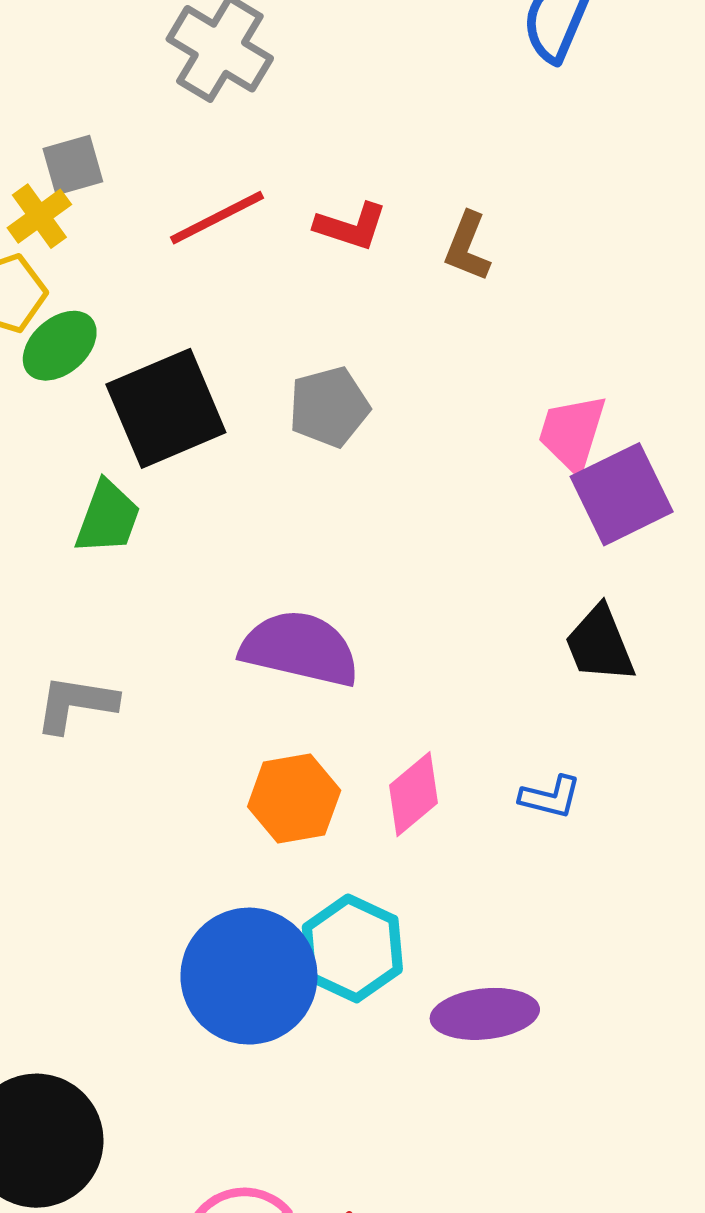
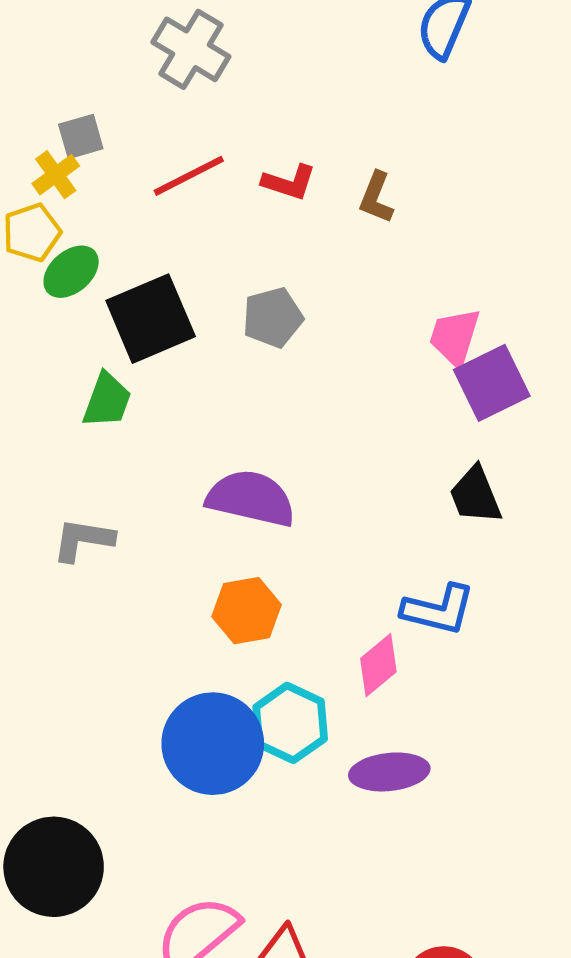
pink diamond: (413, 794) -> (378, 665), moved
blue L-shape: (550, 797) -> (438, 610), size x1.6

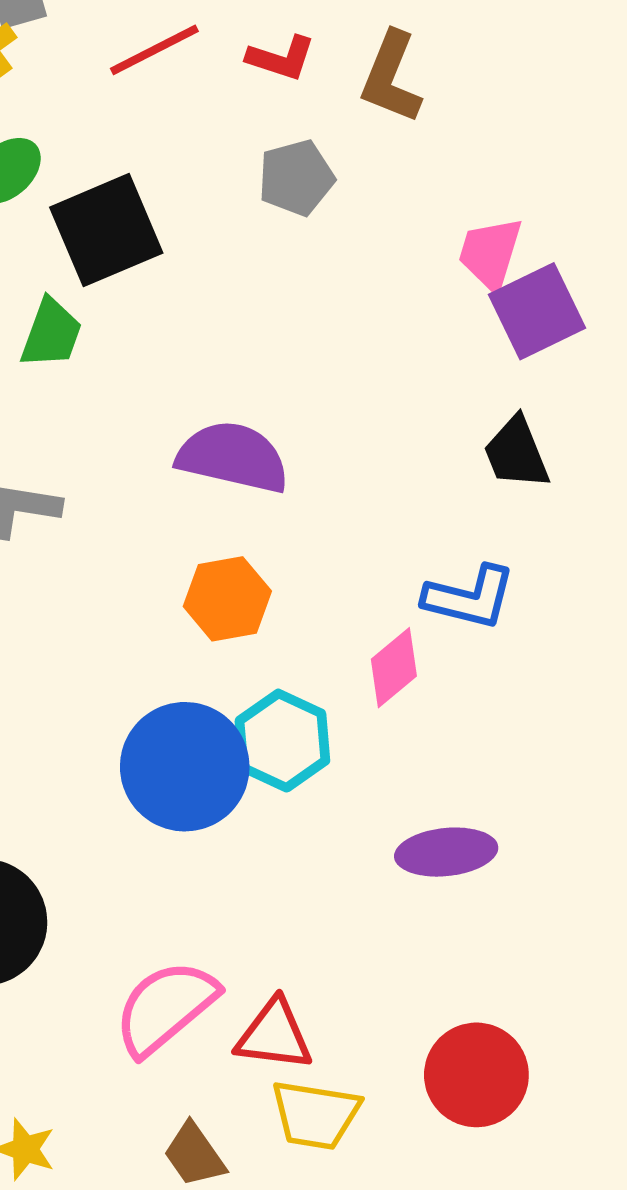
brown L-shape: (376, 198) -> (391, 77), size x1.4
gray pentagon: (273, 317) -> (296, 178), moved
purple ellipse: (389, 772) -> (446, 852), moved

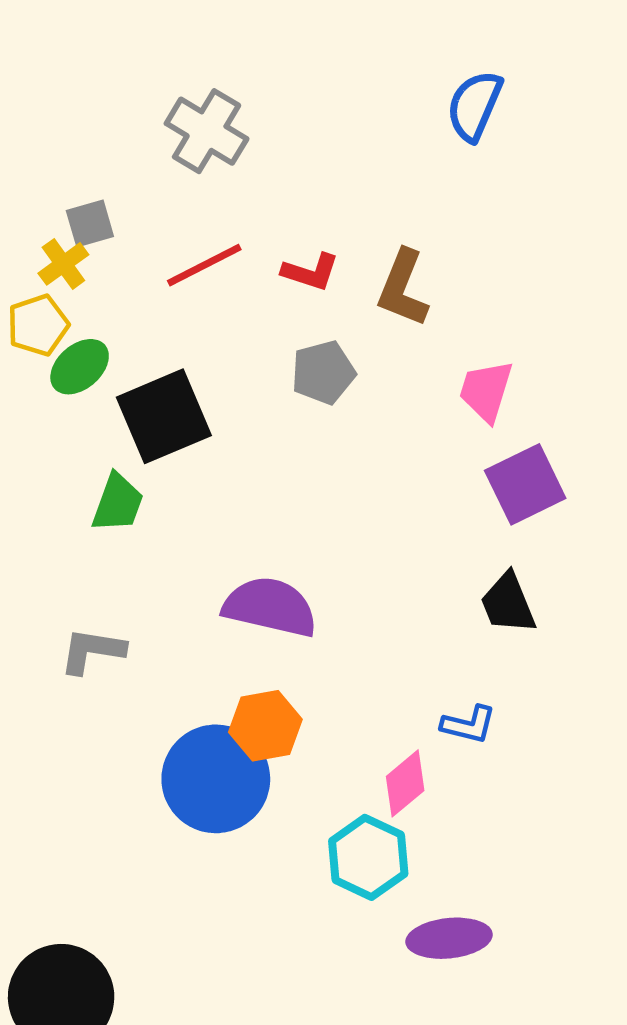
pink trapezoid: (490, 253) -> (486, 391), moved
blue L-shape: (470, 597) -> (469, 725), size x0.7
cyan hexagon: (282, 741) -> (368, 857), moved
blue circle: (185, 767) -> (216, 779), moved

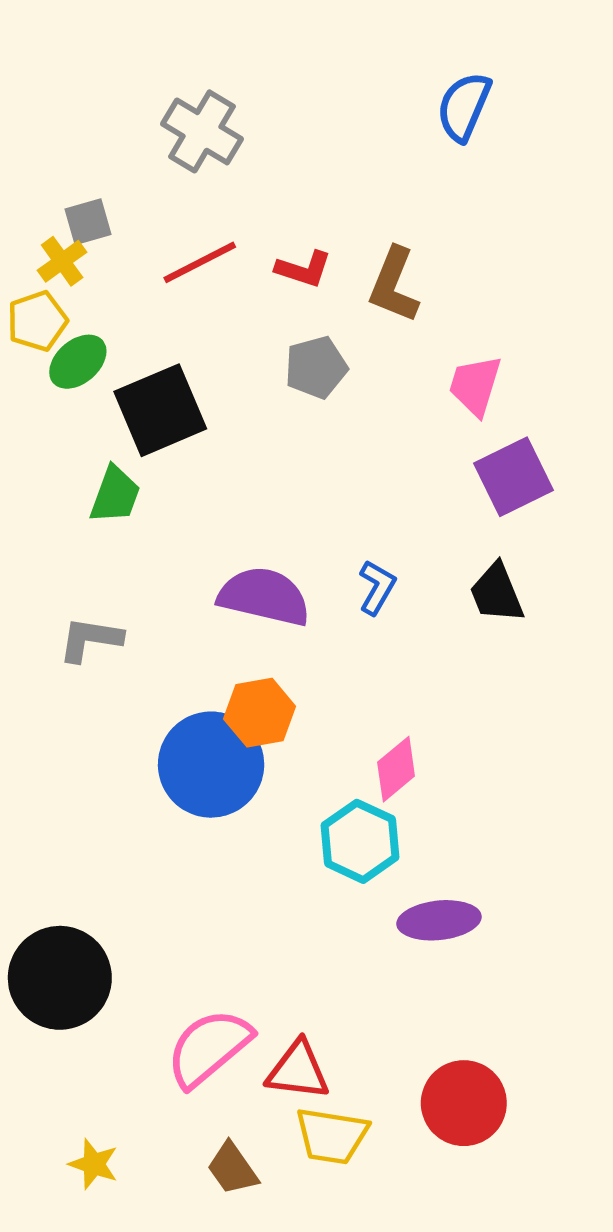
blue L-shape: (469, 725) -> (377, 587), moved, turned -74

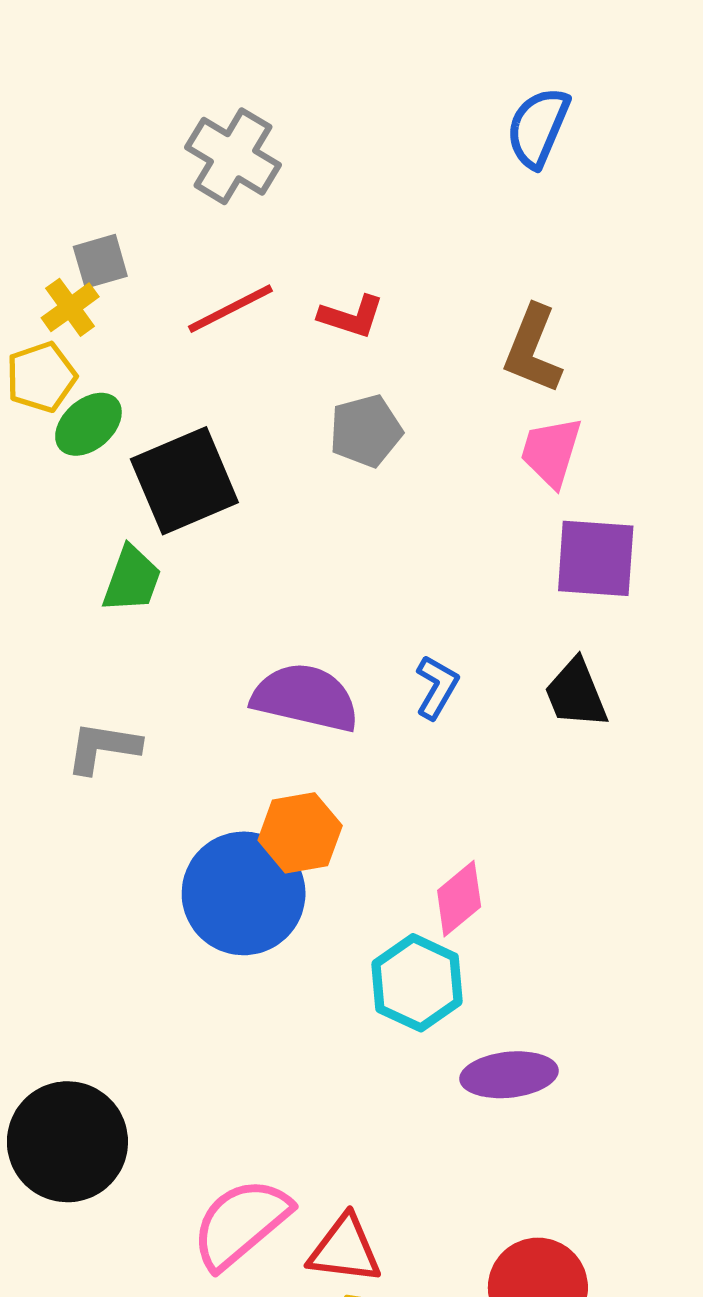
brown L-shape: (394, 285) -> (533, 349), moved
purple square: (513, 477) -> (596, 558), turned 30

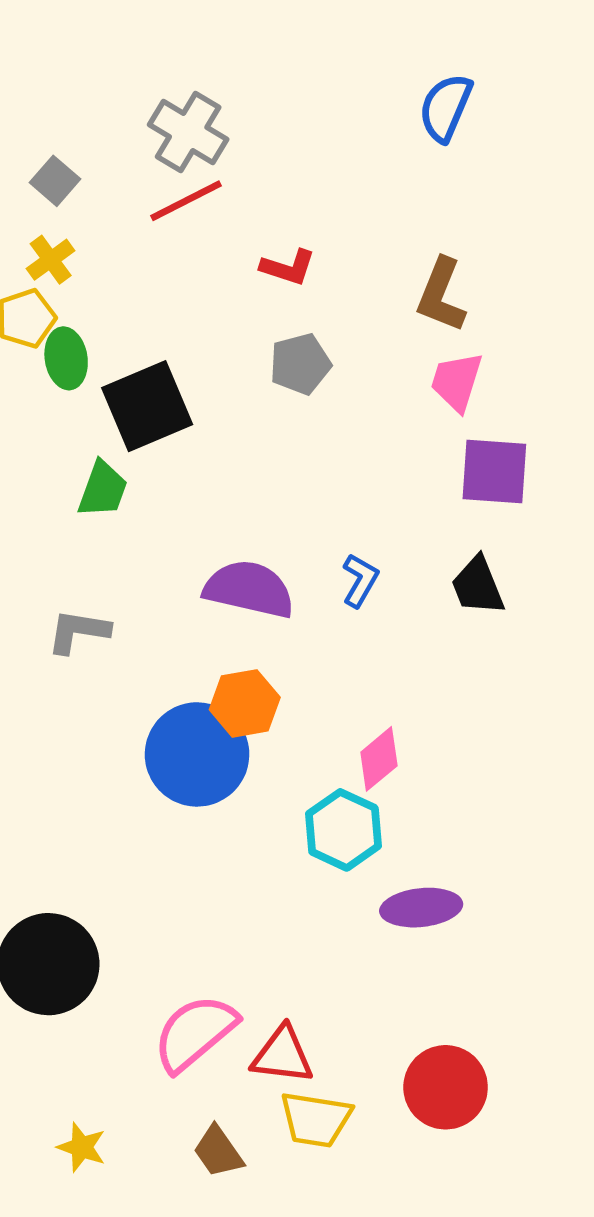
gray square: (100, 261) -> (55, 181), moved, turned -33
red line: (230, 309) -> (186, 201), moved
green ellipse: (88, 424) -> (66, 358), turned -58

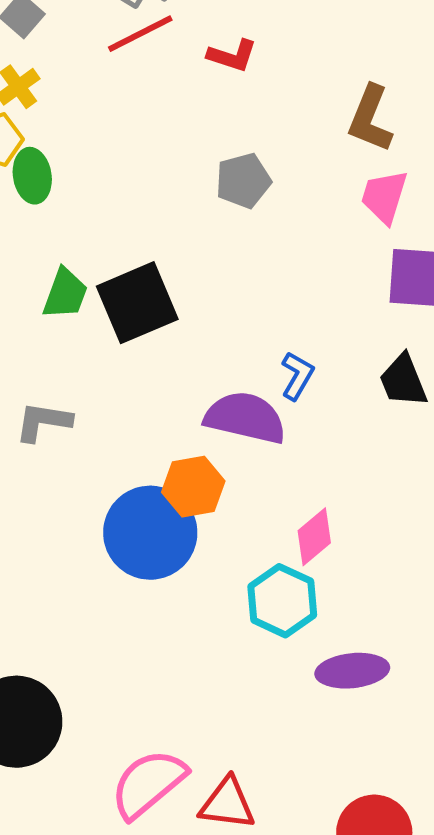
red L-shape: (288, 267) -> (232, 56), moved
black square: (147, 406) -> (137, 303), moved
purple semicircle: (249, 589) -> (245, 418), moved

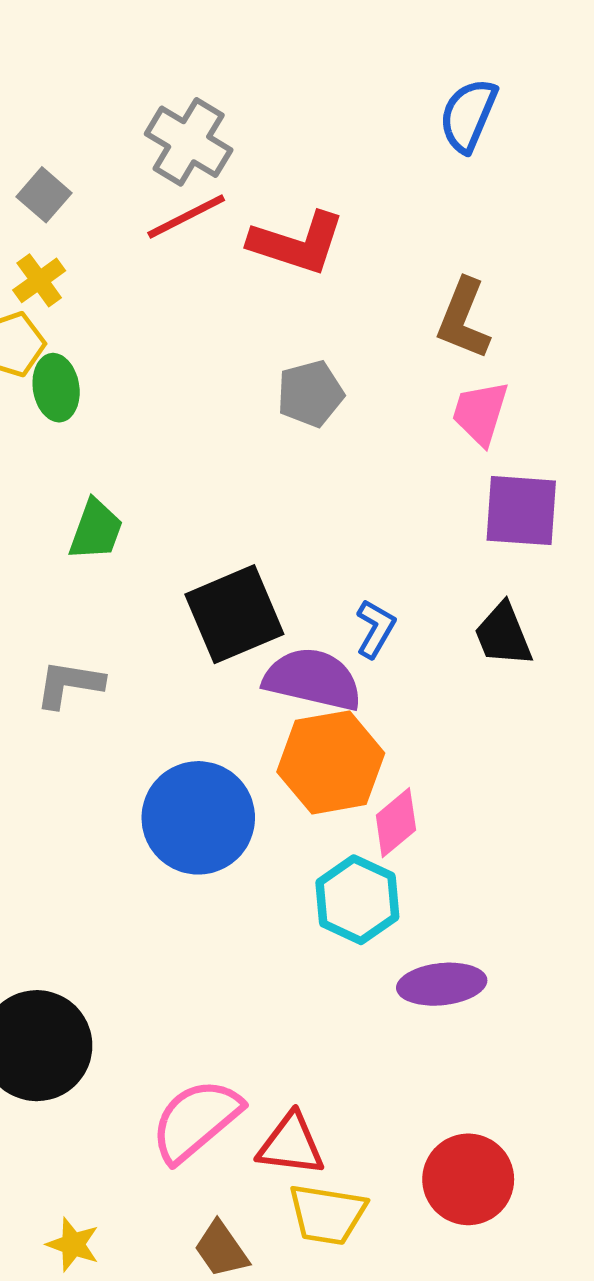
red L-shape: (232, 56) -> (297, 243), size x1.6
black square: (137, 303) -> (234, 614), moved
orange hexagon: (193, 487) -> (331, 762), moved, size x1.4

